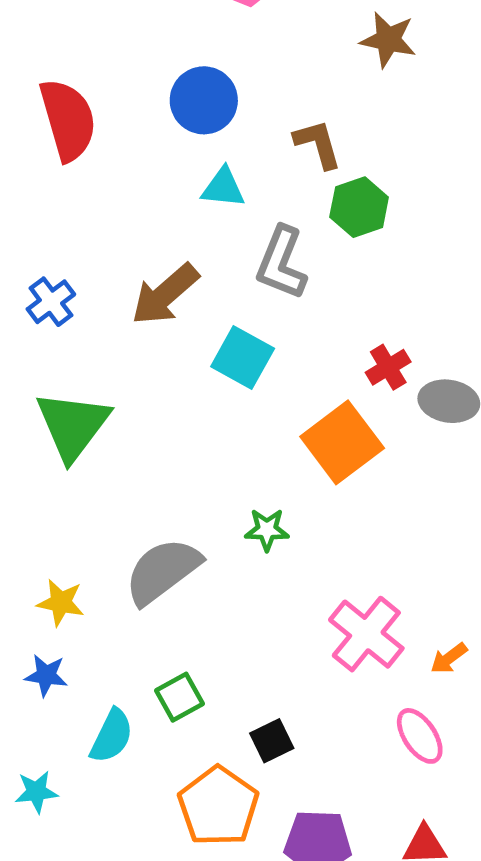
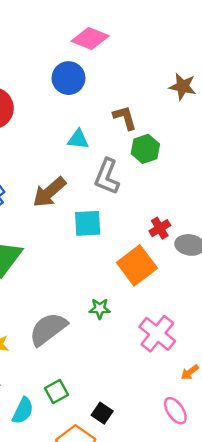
brown star: (388, 40) -> (183, 86), moved
blue circle: (204, 100) -> (68, 78), moved
cyan square: (243, 358) -> (88, 223), turned -32
pink cross: (366, 634) -> (157, 334), moved
black square: (272, 741) -> (102, 413), turned -30

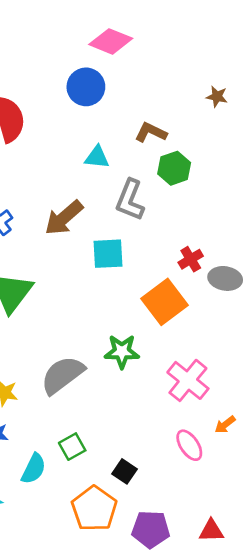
brown star: (183, 86) -> (217, 97), size x0.7
brown L-shape: (125, 118) -> (151, 132), turned -48
green star: (100, 309) -> (122, 352), size x1.4
pink ellipse: (175, 411) -> (189, 445), moved

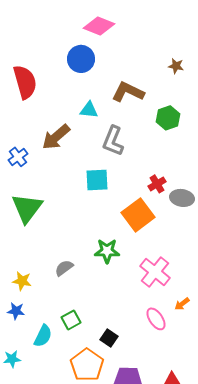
brown L-shape: (151, 132) -> (128, 92), size x1.4
green hexagon: (174, 168) -> (168, 118), moved
brown arrow: (64, 218) -> (56, 137), moved
gray semicircle: (63, 375) -> (64, 268), size x0.6

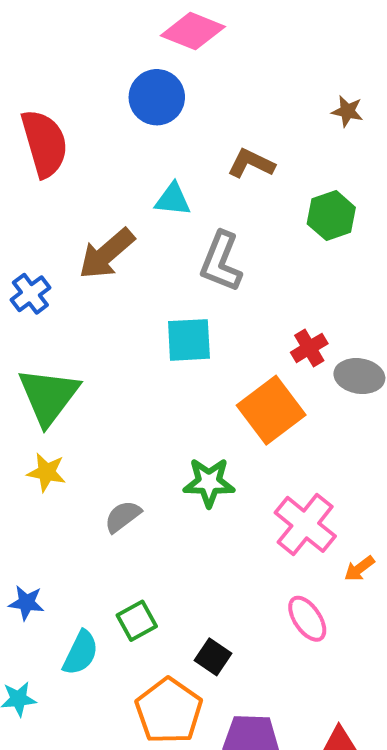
brown L-shape: (128, 92) -> (251, 163), size x0.7
yellow star: (22, 281) -> (46, 472), moved
orange arrow: (182, 304) -> (359, 569), moved

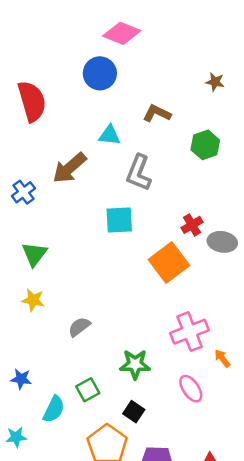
green triangle: (48, 396) -> (34, 254), size x0.7
green star: (209, 482) -> (135, 364), moved
pink cross: (305, 524) -> (190, 332), turned 30
orange arrow: (359, 569) -> (222, 358), turned 90

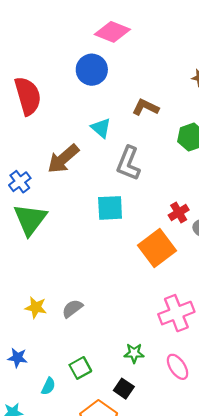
cyan triangle: (110, 135) -> (101, 128), turned 35
green triangle: (34, 254) -> (30, 219), moved, size x1.4
yellow star: (33, 300) -> (36, 307), moved
green star: (135, 364) -> (134, 353), moved, size x0.7
cyan semicircle: (54, 409) -> (48, 386), size x0.7

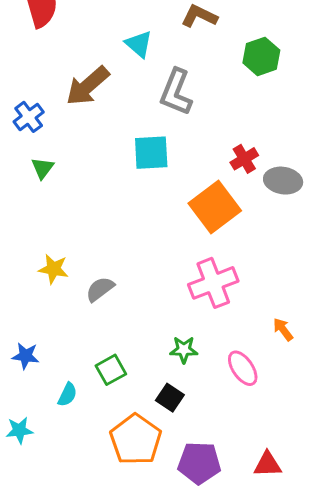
green triangle: (30, 219) -> (43, 168), size x0.5
yellow star: (36, 307) -> (53, 269), moved
pink cross: (176, 313) -> (213, 283), moved

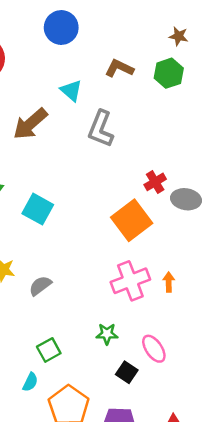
green hexagon: (261, 56) -> (169, 73), moved
cyan square: (151, 153) -> (38, 209), moved, turned 32
orange arrow: (283, 329) -> (169, 282), moved, turned 36
cyan semicircle: (67, 395) -> (30, 382), moved
black square: (170, 398) -> (127, 372), moved

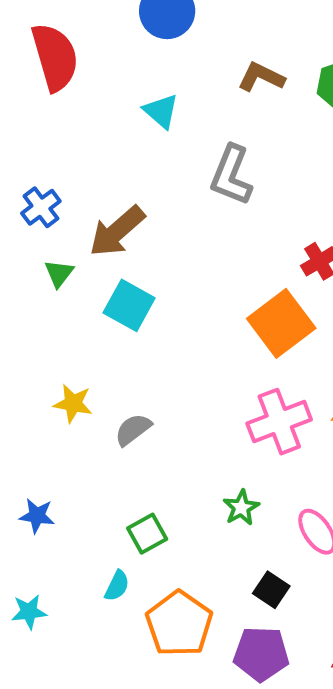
cyan triangle: (71, 91) -> (161, 111), moved
brown arrow: (30, 124) -> (117, 231), moved
green star: (107, 334) -> (241, 508), turned -30
black square: (127, 372) -> (271, 590), moved

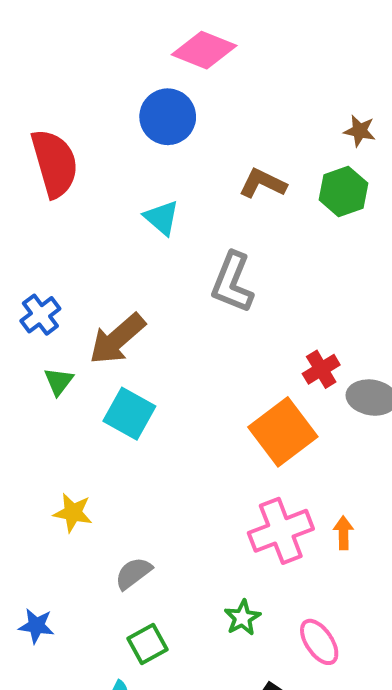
gray semicircle: (133, 430) -> (133, 573), moved

